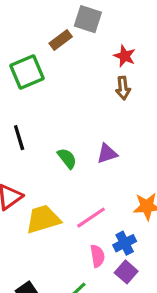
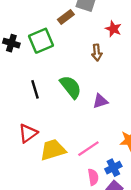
brown arrow: (123, 88) -> (97, 53), moved
green semicircle: (67, 158) -> (71, 87), moved, size x1.5

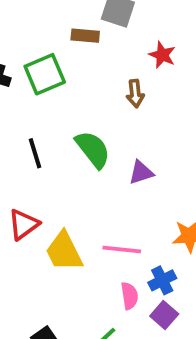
brown rectangle: (66, 17) -> (85, 36), turned 42
pink line: (88, 149) -> (122, 250), turned 40
yellow trapezoid: (53, 150) -> (64, 251), turned -100

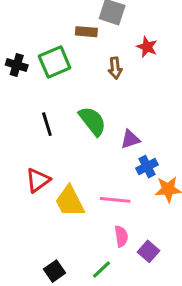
brown arrow: (135, 93) -> (115, 68), moved
blue cross: (162, 280) -> (147, 167), moved

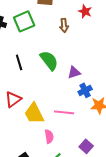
pink semicircle: (121, 236) -> (49, 136), moved

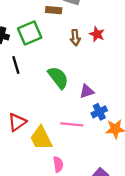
red star: (85, 11) -> (97, 34), moved
black line: (19, 62) -> (16, 65), moved
pink line: (64, 112) -> (72, 124), moved

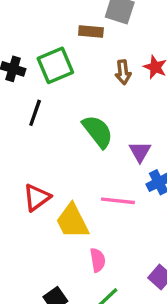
black line: (16, 65) -> (35, 113), turned 36
purple triangle: (87, 91) -> (140, 152), turned -42

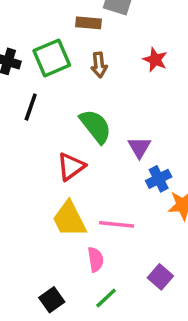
brown arrow: (123, 72) -> (99, 65), moved
red triangle: (37, 197) -> (71, 167), moved
pink line: (118, 201) -> (117, 224), moved

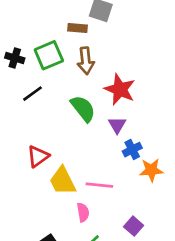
red star: (155, 60) -> (120, 89), moved, size x1.6
brown arrow: (99, 65) -> (86, 61), size x1.4
black line: (31, 107) -> (32, 94), turned 35
red triangle: (71, 167) -> (38, 156), moved

